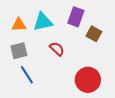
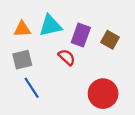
purple rectangle: (76, 17) -> (81, 35), moved

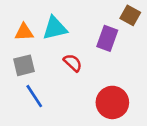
purple rectangle: (81, 35) -> (107, 38), moved
brown square: (110, 40) -> (130, 15), moved

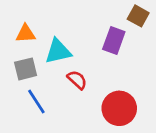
cyan triangle: (55, 28) -> (58, 51), moved
red semicircle: (73, 63) -> (77, 80), moved

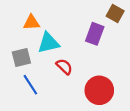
orange triangle: (26, 34) -> (32, 23), moved

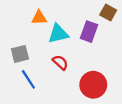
orange triangle: (32, 23) -> (39, 18), moved
cyan triangle: (48, 43) -> (58, 34), moved

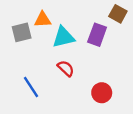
gray square: (20, 54) -> (22, 32), moved
red circle: (93, 85) -> (102, 93), size x0.7

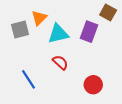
orange triangle: (43, 20) -> (39, 18), turned -42

